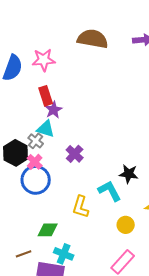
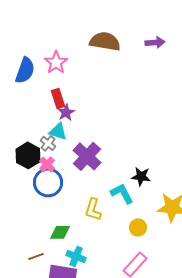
pink star: (44, 60) -> (56, 62), turned -30
purple cross: (75, 154) -> (87, 156), size x1.6

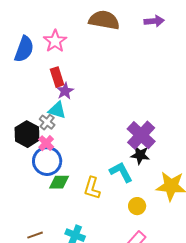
purple cross: (87, 156) -> (141, 135), moved
green diamond: (60, 232) -> (59, 182), moved

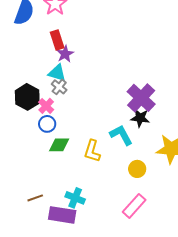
gray cross: (47, 122) -> (59, 87), moved
blue circle: (47, 161) -> (47, 124), size x0.6

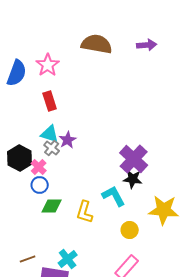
purple star: (65, 54) -> (68, 140), moved
cyan cross: (75, 198) -> (68, 259), turned 30

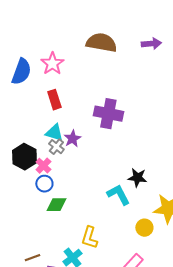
purple cross: (134, 159) -> (108, 114), moved, turned -32
yellow L-shape: (85, 212) -> (89, 238), moved
yellow circle: (130, 230) -> (144, 228), moved

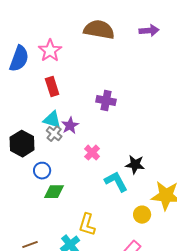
purple cross: (108, 114) -> (106, 101), size x0.7
pink cross: (43, 166) -> (92, 153), moved

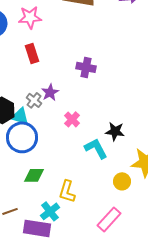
pink star: (50, 51) -> (30, 17), turned 30
cyan triangle: (52, 120) -> (20, 116), moved
blue circle: (42, 171) -> (22, 137), size x1.8
green diamond: (54, 192) -> (34, 175), moved

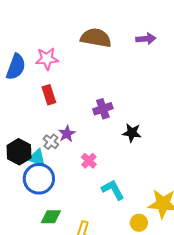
purple cross: (86, 67) -> (103, 109), turned -30
black star: (115, 131) -> (132, 133), moved

